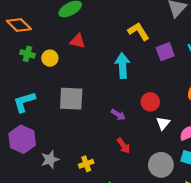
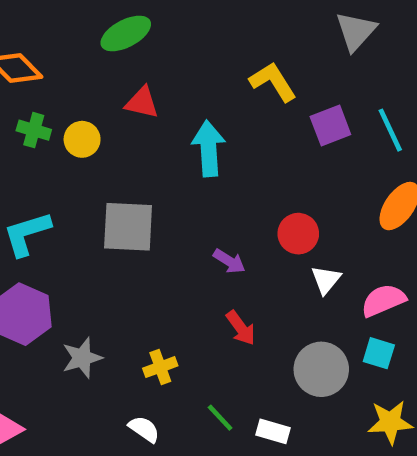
cyan arrow: (122, 66) -> (209, 149), moved

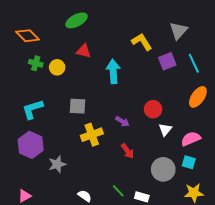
gray triangle: (356, 31) -> (179, 31), moved
gray square: (128, 227) -> (78, 106), size x0.7
yellow cross: (160, 367) -> (92, 135), moved, size x1.5

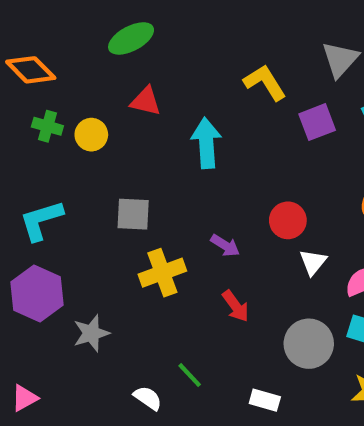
green line: (118, 191) -> (190, 375), moved

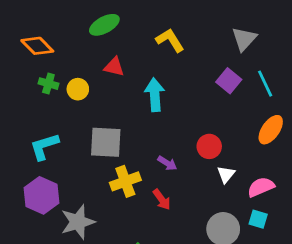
yellow L-shape: (265, 82) -> (170, 40), moved
purple square: (317, 122) -> (229, 81), turned -30
gray square: (133, 214) -> (106, 142), size x1.4
red arrow: (236, 306) -> (162, 200), moved
gray star: (91, 333) -> (78, 222), size x1.4

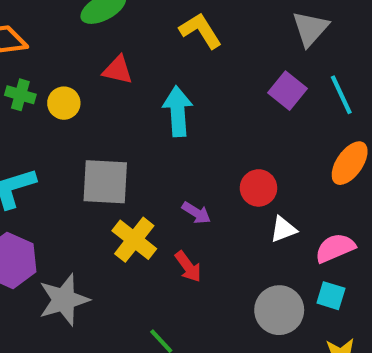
white triangle: (226, 174) -> (283, 229), turned 30
yellow cross: (125, 181) -> (134, 240), turned -32

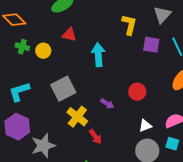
yellow L-shape: (201, 31) -> (129, 25), moved, turned 45
purple square: (287, 91) -> (151, 45), turned -30
gray square: (105, 182) -> (63, 89), turned -30
white triangle: (283, 229) -> (145, 126), moved
red arrow: (188, 267) -> (95, 137), moved

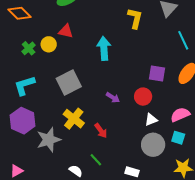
red triangle: (69, 35) -> (66, 31), moved
purple square: (151, 45) -> (157, 73), moved
green cross: (22, 47) -> (29, 48), moved, turned 32
red circle: (137, 92) -> (143, 97), moved
yellow cross: (77, 117) -> (74, 119), moved

